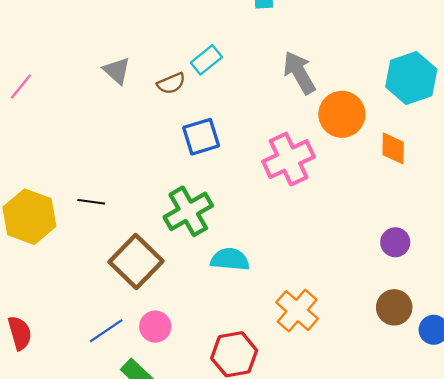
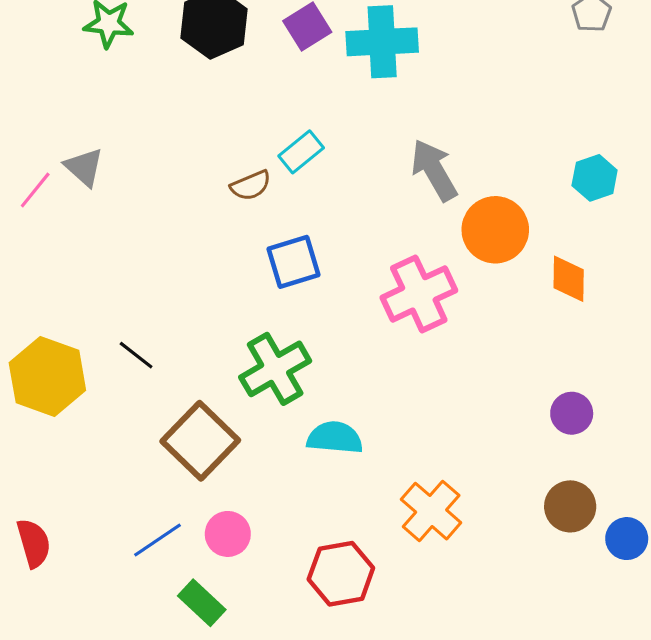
gray triangle: (117, 71) -> (84, 167), moved
cyan hexagon: (411, 78) -> (595, 178), size x0.6
black line: (91, 202) -> (136, 355), turned 30

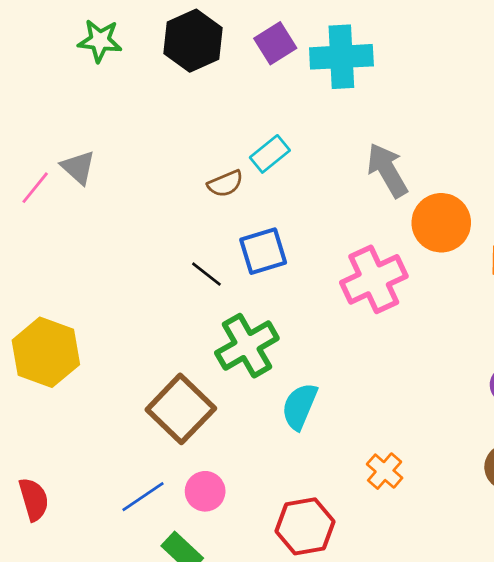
black line: (136, 355) -> (206, 274), moved
cyan semicircle: (335, 438) -> (300, 406), turned -72
orange cross: (431, 511) -> (385, 471), size x0.7

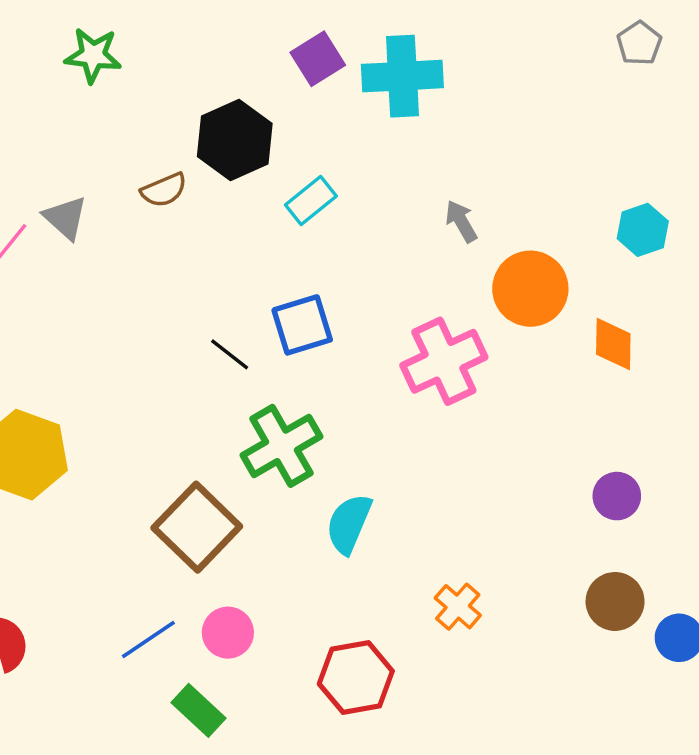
black hexagon: (193, 41) -> (235, 140), moved
gray arrow: (387, 170) -> (461, 221), size x0.6
brown semicircle: (225, 184) -> (164, 190), moved

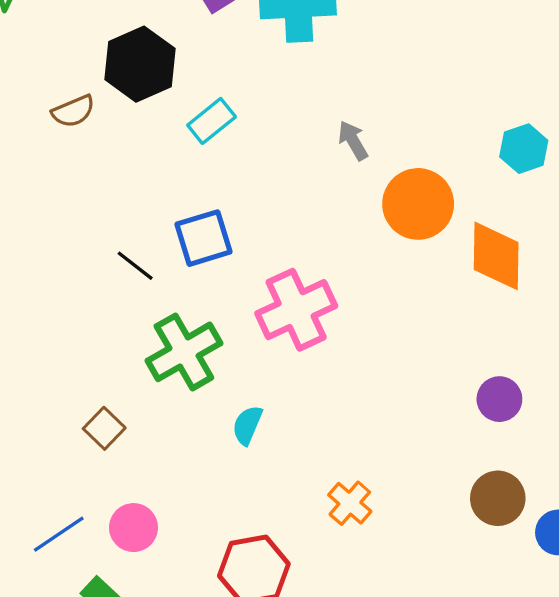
orange diamond: (613, 344) -> (496, 256), size x1.4
pink cross: (444, 361) -> (296, 310), moved
cyan semicircle: (349, 524) -> (247, 425), size x0.7
brown square: (197, 527) -> (104, 428), size x0.5

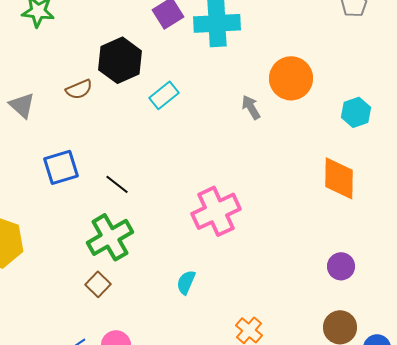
orange circle: (418, 204) -> (291, 78), moved
blue square: (203, 238) -> (61, 167), moved
green cross: (184, 352) -> (110, 237), moved

